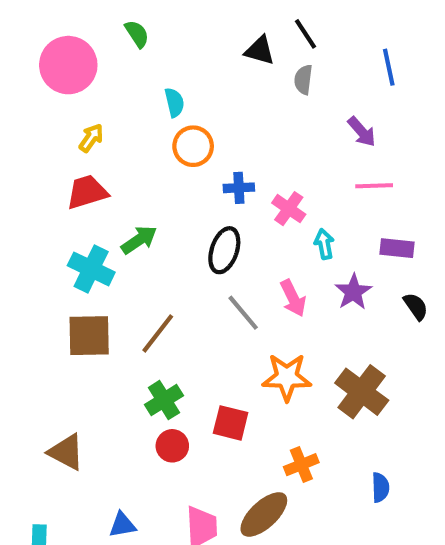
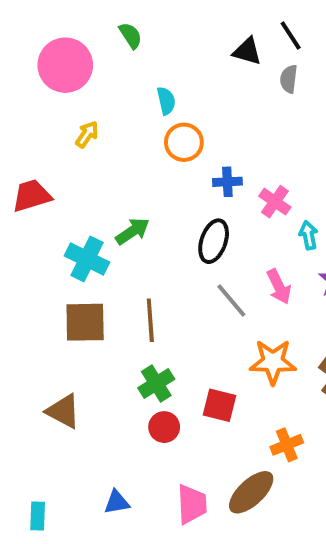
red trapezoid: (87, 192) -> (32, 196), moved
brown line: (158, 333) -> (150, 320), turned -42
brown triangle: (66, 452) -> (63, 411), moved

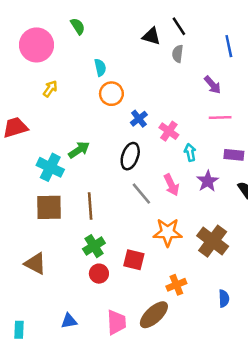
blue cross: (227, 182) -> (139, 119), turned -35

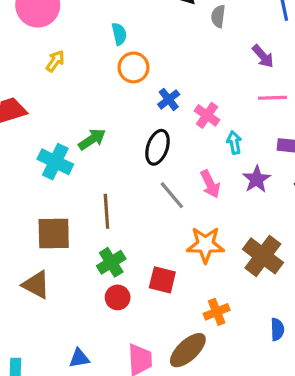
brown square: (49, 207) -> (54, 234), moved

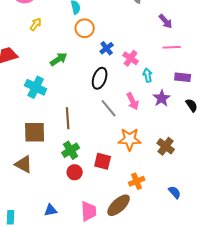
green arrow: (92, 139) -> (59, 59), moved
brown cross: (263, 256) -> (166, 146), size x0.7
blue semicircle: (277, 329) -> (175, 192), turned -40

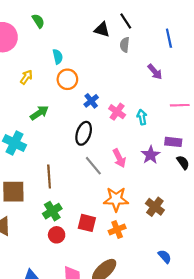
yellow arrow: (36, 24) -> (26, 77), moved
pink line: (172, 47) -> (180, 105), moved
cyan arrow: (148, 75) -> (142, 117), moved
purple rectangle: (183, 77) -> (173, 142), moved
orange cross: (137, 181) -> (117, 229), moved

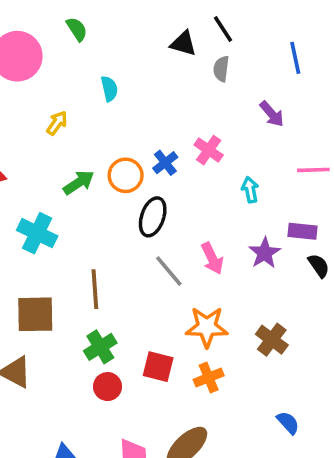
orange circle: (67, 79) -> (126, 175), moved
pink cross: (117, 112) -> (209, 150), moved

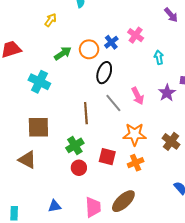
brown line: (95, 289) -> (86, 113), moved

